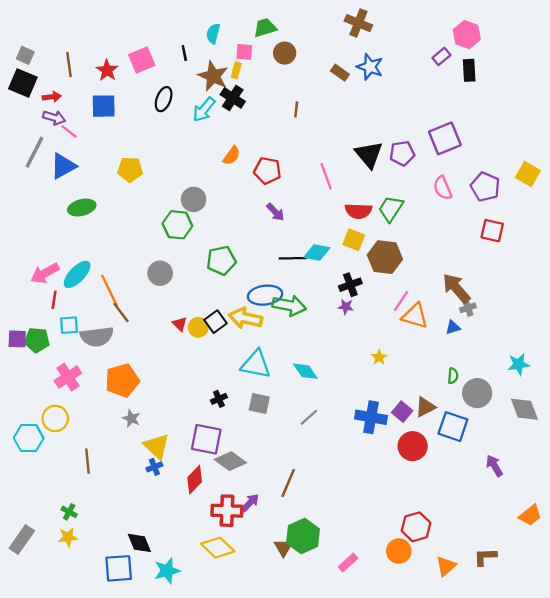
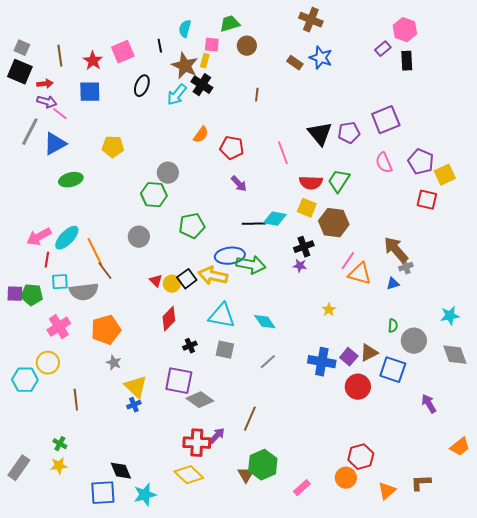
yellow square: (528, 174) -> (445, 175), moved, turned 35
red diamond: (195, 480) -> (169, 319), moved

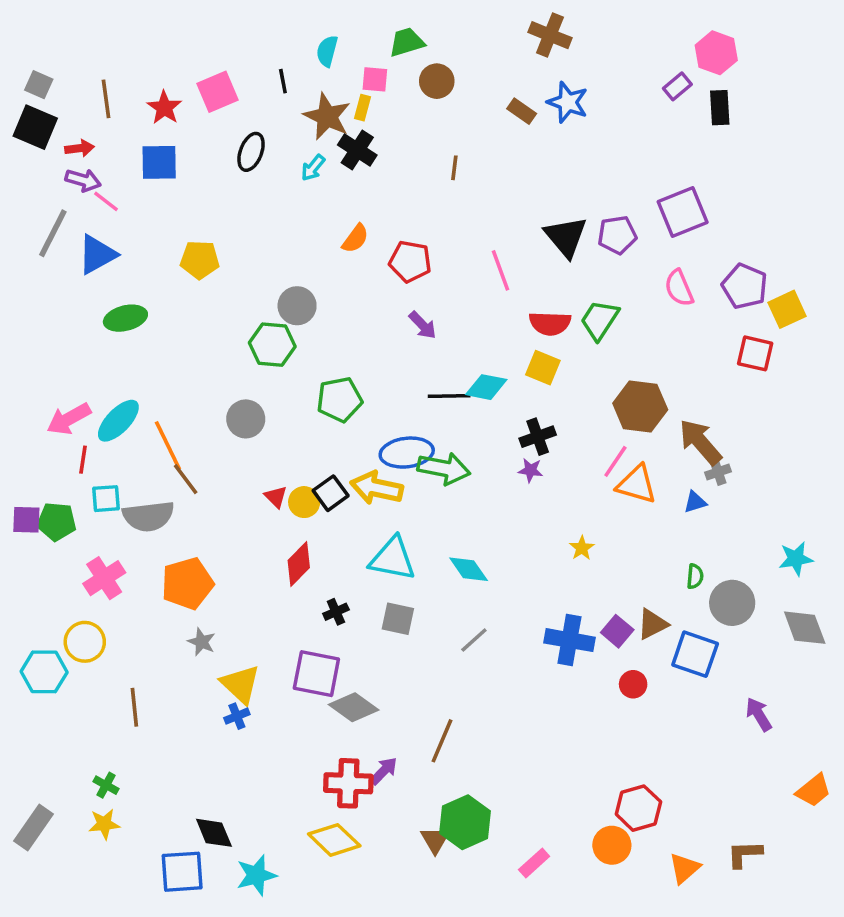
cyan arrow: (177, 95) -> (313, 168), size x0.7
brown hexagon: (334, 223) -> (640, 407), moved
red circle: (358, 387) -> (633, 684), size x0.6

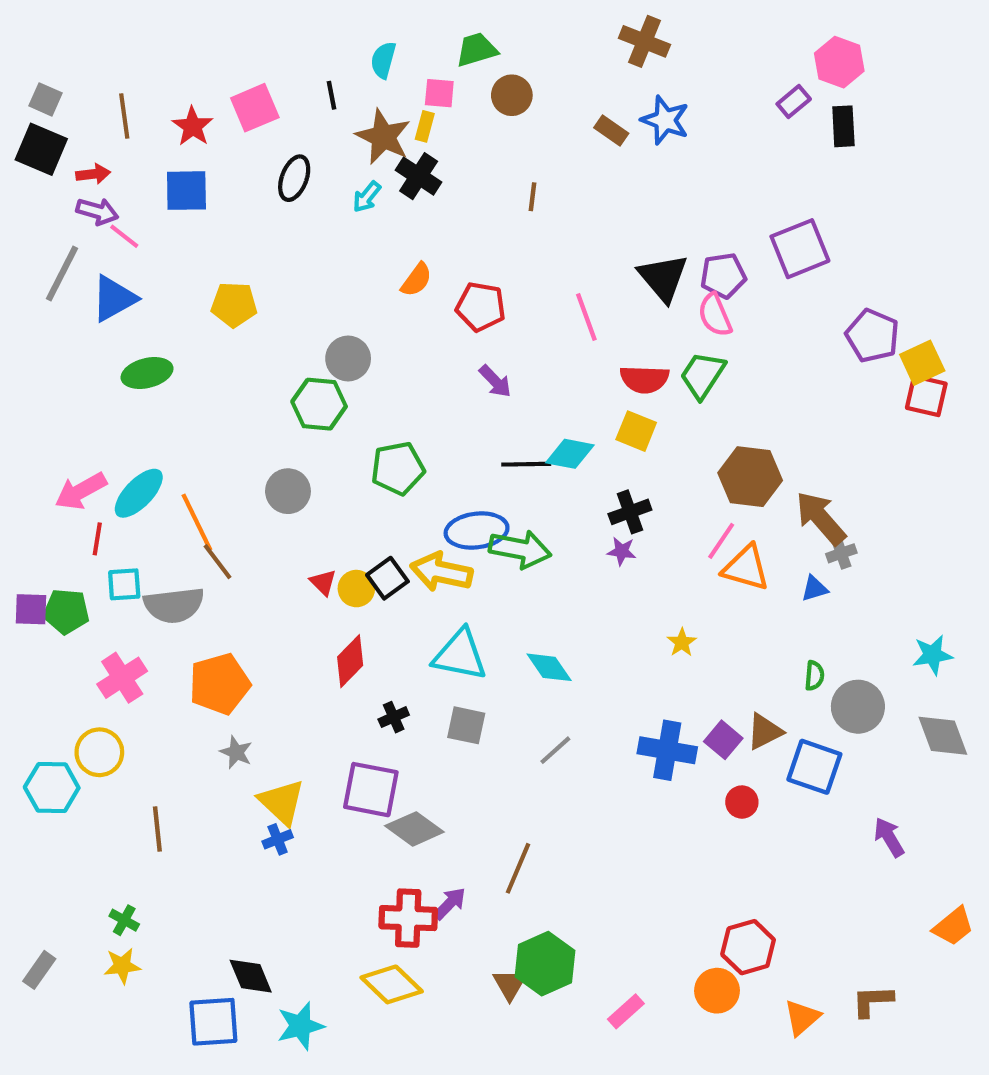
pink semicircle: (679, 288) -> (715, 315), moved
red square: (755, 353) -> (926, 396), moved
gray rectangle: (33, 828) -> (39, 970), size x0.7

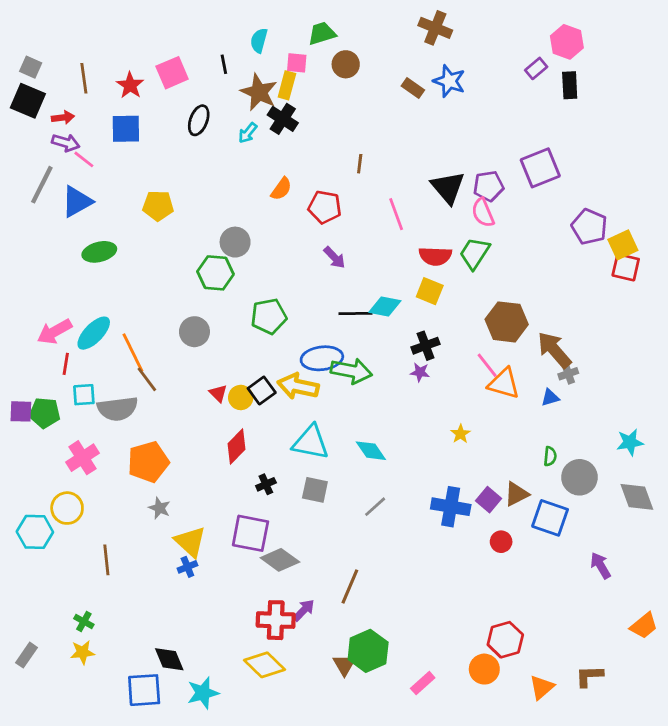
yellow rectangle: (425, 126) -> (287, 85), size x1.4
brown line: (533, 197) -> (360, 164), moved
pink line: (721, 541) -> (487, 365), turned -72

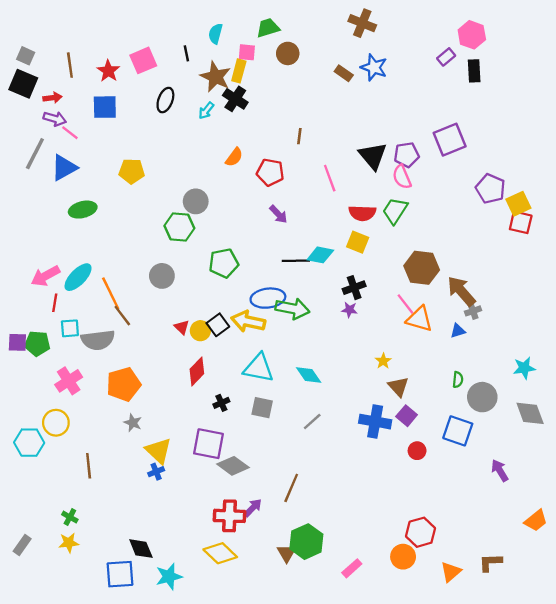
brown triangle: (516, 494) -> (398, 387), moved, turned -45

